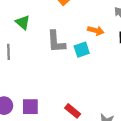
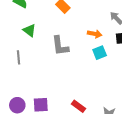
cyan square: (82, 50) -> (100, 53), moved

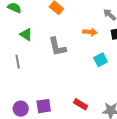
cyan square: (100, 53) -> (101, 60), moved

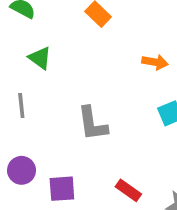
gray L-shape: (57, 47) -> (92, 124), moved
purple circle: (21, 109) -> (22, 170), moved

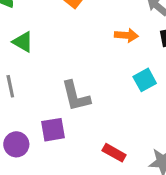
purple square: (62, 189) -> (53, 130), moved

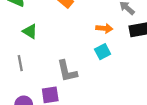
cyan square: (145, 80) -> (103, 52), moved

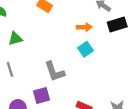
green triangle: (30, 31) -> (15, 39), turned -40

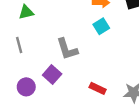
purple square: (42, 96) -> (52, 75), turned -35

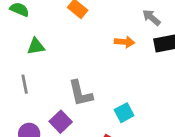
cyan square: (101, 26) -> (124, 113), moved

